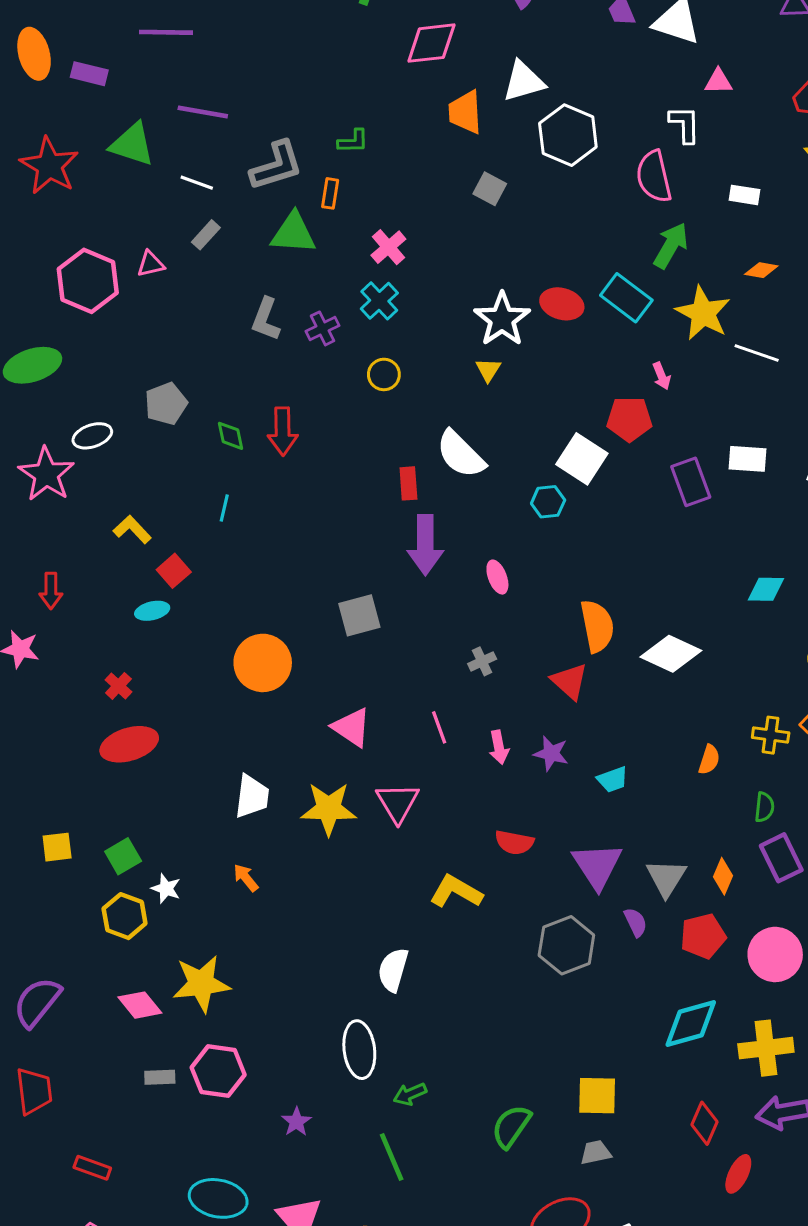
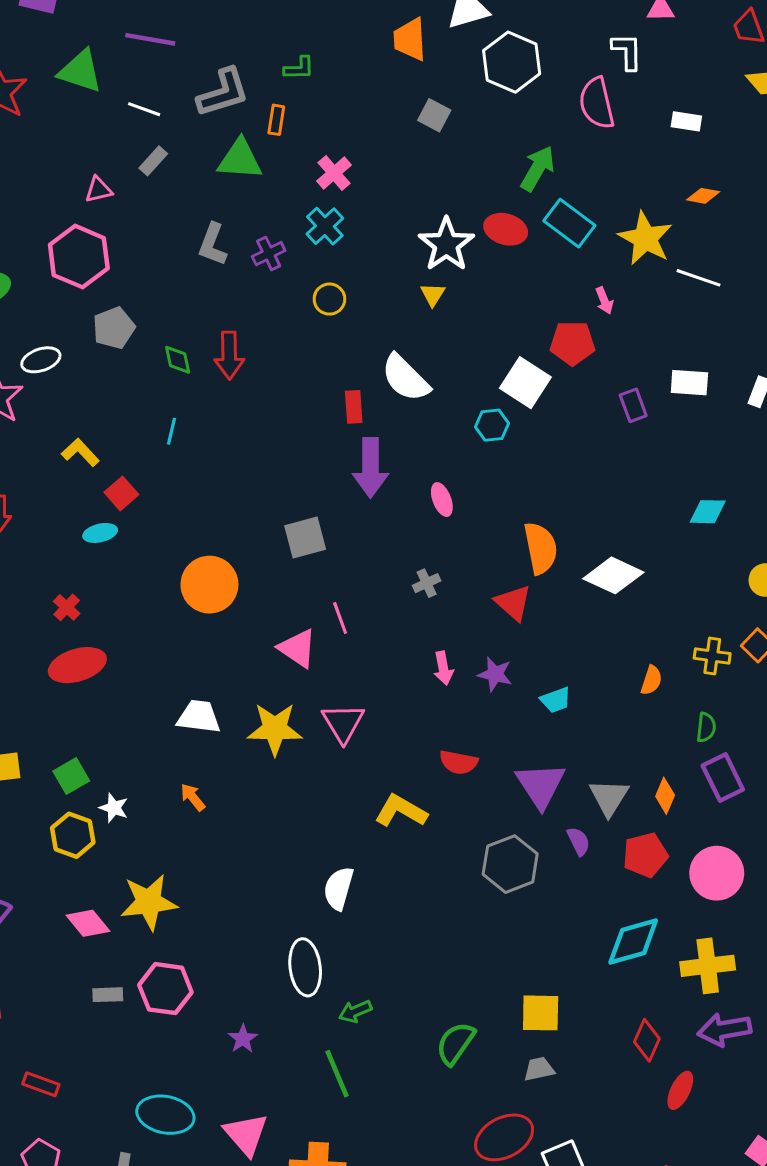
green arrow: (671, 246) -> (538, 168), moved
pink hexagon: (88, 281) -> (79, 257), moved
purple rectangle: (691, 482) -> (633, 405), size x0.7
pink line: (439, 727) -> (340, 618), moved
white trapezoid: (252, 796) -> (199, 717), turned -90

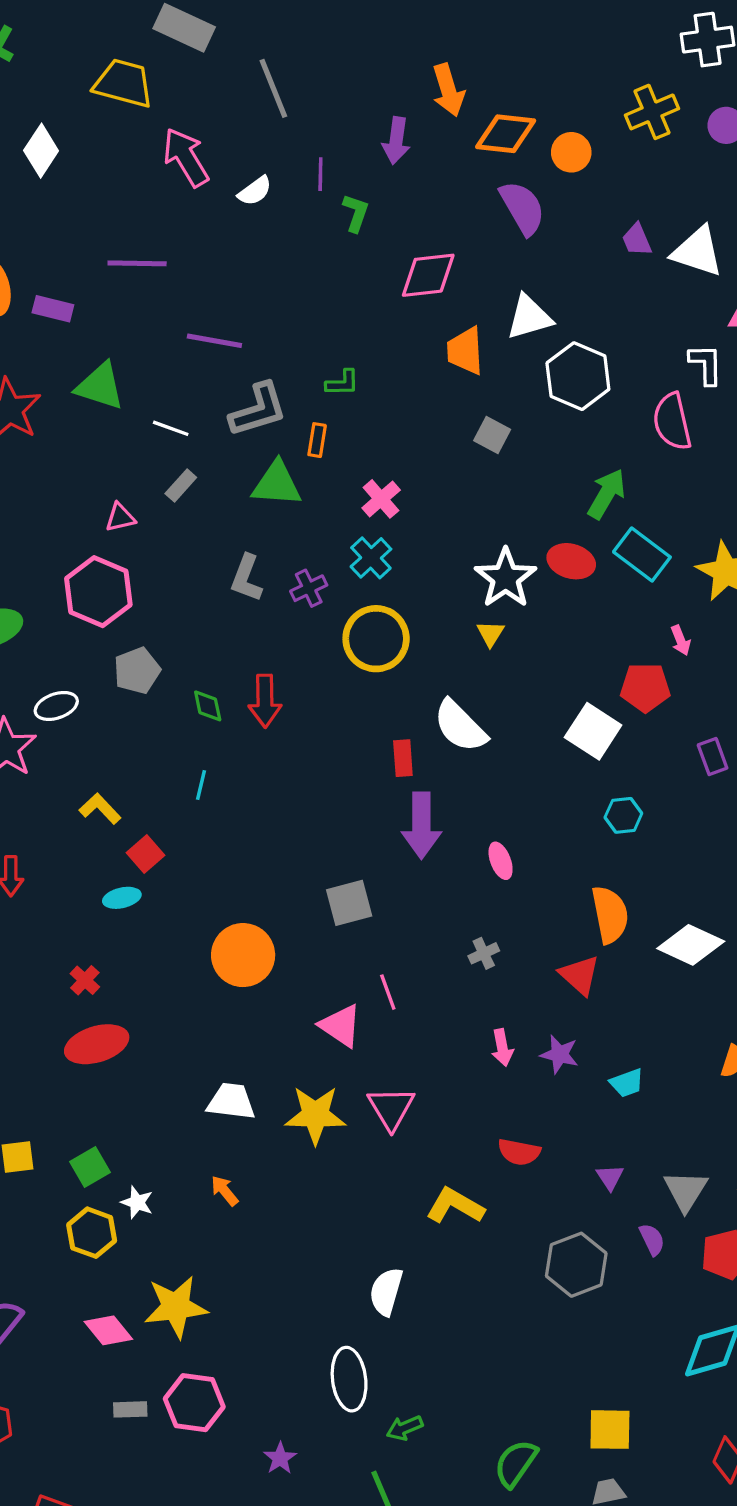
purple line: (150, 39) -> (214, 341), moved
yellow circle: (329, 299) -> (376, 639), size x1.8
cyan hexagon: (492, 425) -> (623, 815), moved
purple triangle: (541, 785) -> (610, 1177), size x0.5

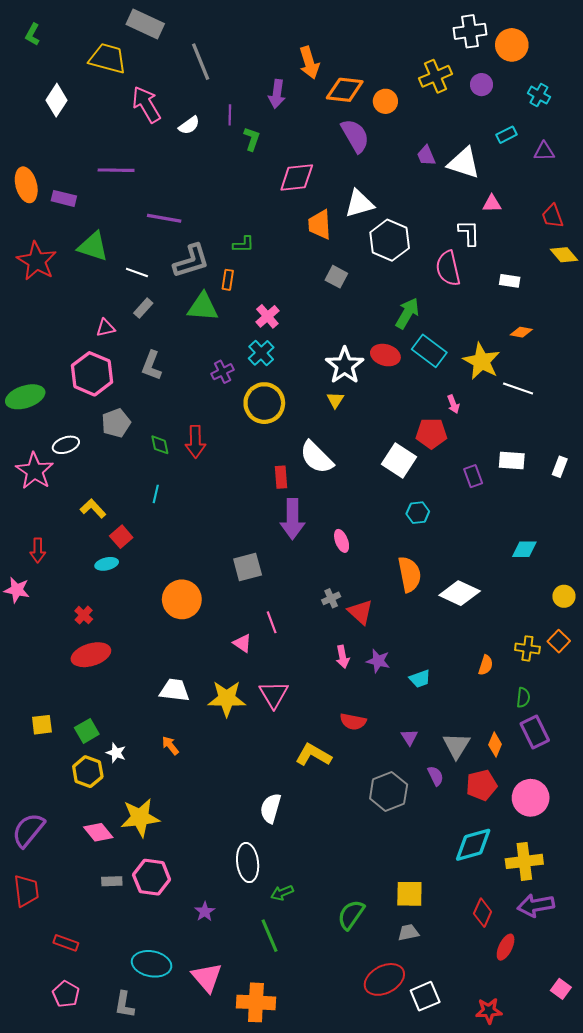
gray L-shape: (246, 578) -> (152, 365), moved
red triangle: (580, 975) -> (360, 612), moved
pink triangle: (341, 1026) -> (242, 643), size x0.7

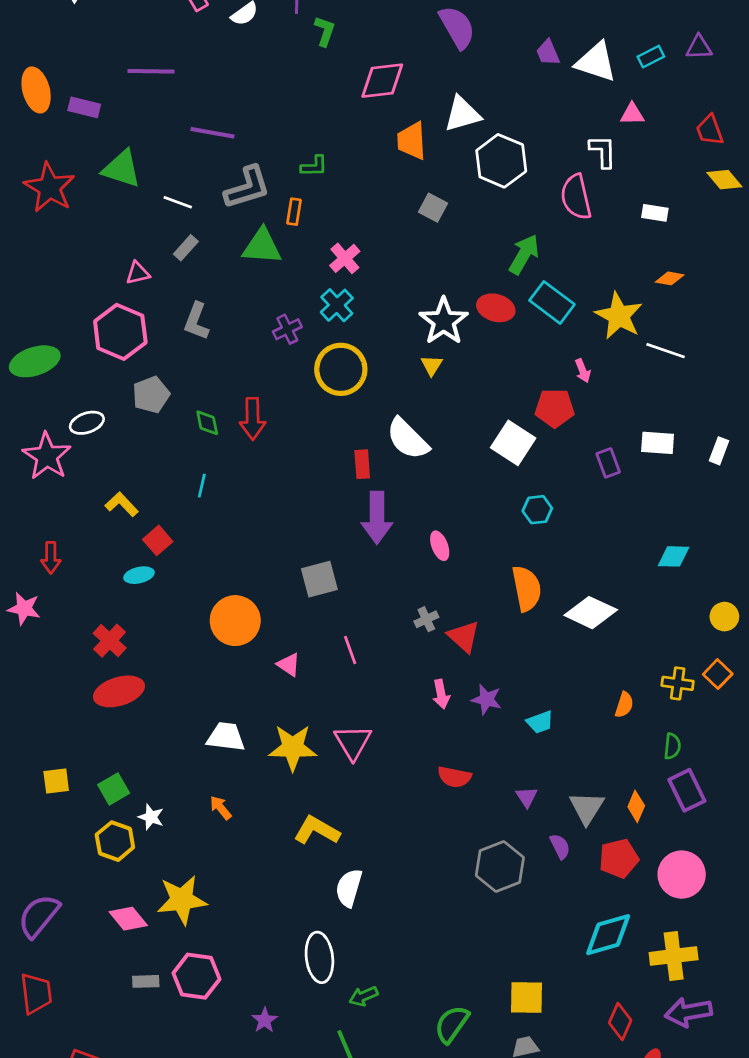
cyan rectangle: (507, 135) -> (651, 57), moved
red cross: (84, 615) -> (110, 641), size x1.4
pink triangle: (242, 643) -> (289, 665), moved
yellow L-shape: (313, 755) -> (317, 830), moved

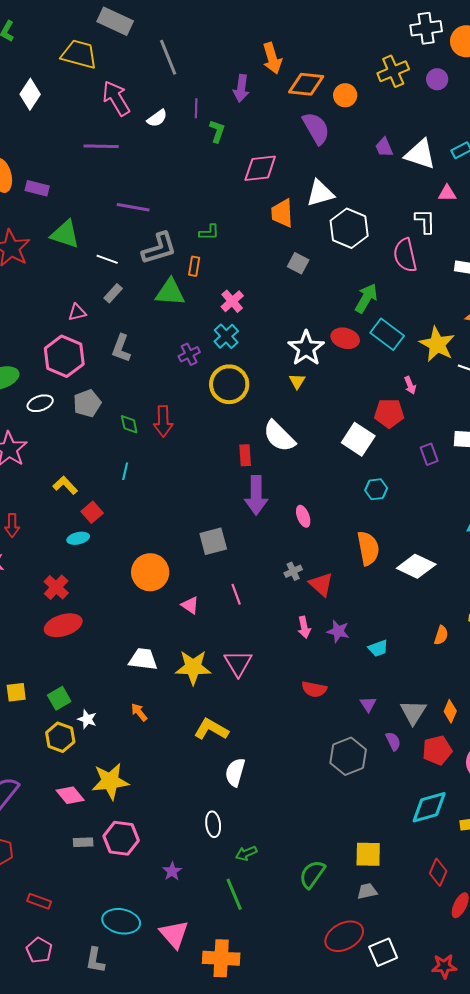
purple line: (151, 71) -> (101, 146), moved
white ellipse: (87, 423) -> (40, 403), moved
white ellipse: (319, 957) -> (213, 824), size x0.7

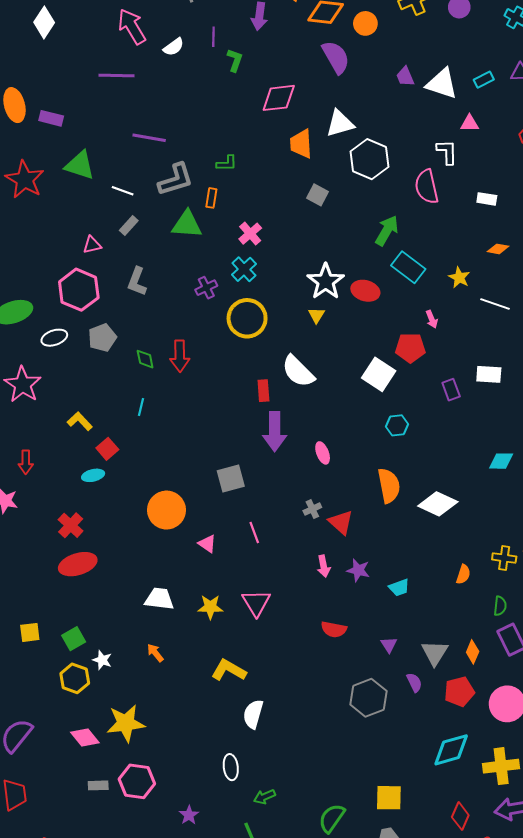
red ellipse: (345, 338) -> (365, 291), moved
yellow star: (437, 344) -> (459, 277), size x0.6
yellow star: (193, 667) -> (210, 607), size x0.7

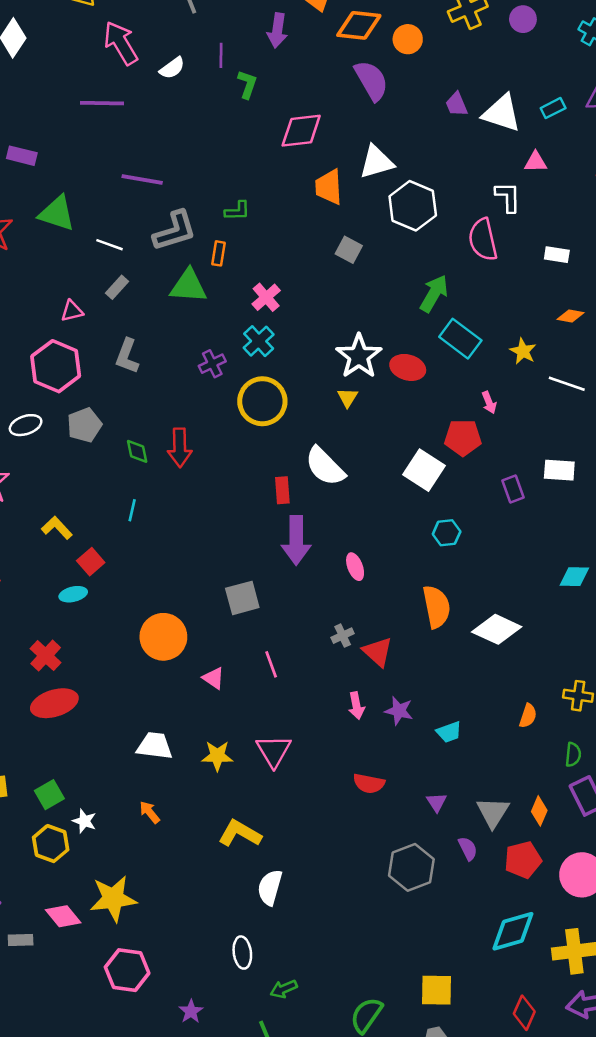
gray rectangle: (98, 785) -> (21, 940), moved

